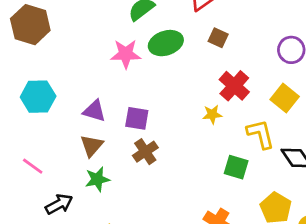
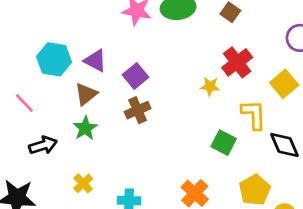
cyan hexagon: (38, 97) -> (54, 59), moved
purple square: (137, 118) -> (135, 76), turned 30
green star: (97, 179) -> (85, 128), turned -30

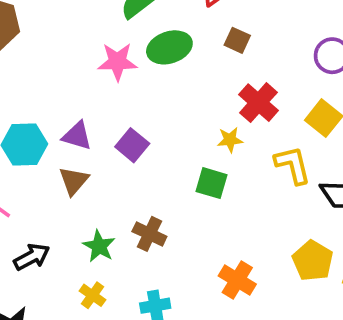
brown cross: (138, 110) -> (149, 234), moved, turned -30
green star: (85, 128) -> (99, 246), moved
green square: (224, 143) -> (211, 183), moved

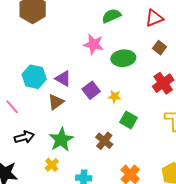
green ellipse: (169, 47) -> (123, 58), moved
yellow star: (230, 140) -> (115, 97), moved
brown cross: (149, 234) -> (104, 141), moved
green star: (99, 246) -> (61, 140), size x1.4

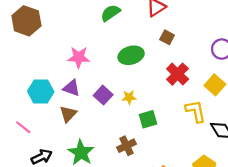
pink star: (94, 44) -> (79, 57), moved
green square: (128, 120) -> (148, 119), turned -36
brown cross: (104, 141) -> (126, 146), turned 36

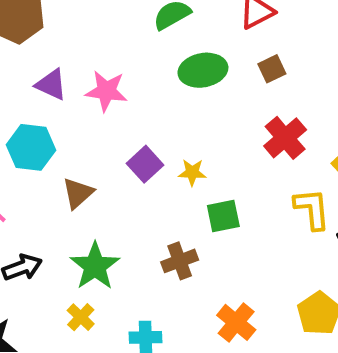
brown square: (167, 37) -> (272, 69), turned 32
green ellipse: (131, 55) -> (203, 70), moved
purple triangle: (71, 88) -> (51, 85), moved

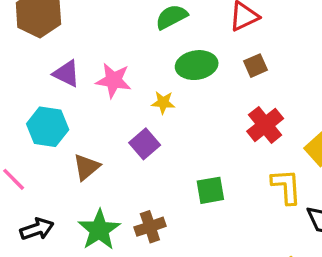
yellow star: (192, 172) -> (163, 103), moved
brown cross: (180, 261) -> (150, 227), moved

